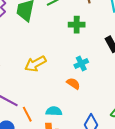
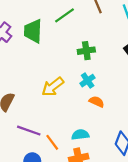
green cross: (77, 25) -> (86, 51), moved
cyan cross: (81, 63) -> (88, 81), moved

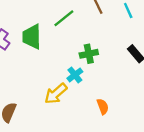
cyan cross: (88, 81) -> (75, 75), moved
orange semicircle: (97, 102) -> (103, 107), turned 48

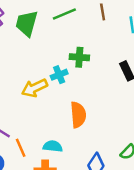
orange semicircle: (103, 107) -> (78, 115), size x1.5

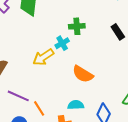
orange semicircle: (78, 115) -> (83, 74), turned 135
cyan semicircle: (53, 146) -> (76, 105), moved

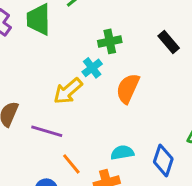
orange semicircle: (83, 74) -> (128, 88), moved, turned 90
purple line: (18, 96) -> (47, 131), moved

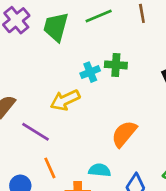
cyan cross: (92, 68) -> (90, 72), moved
orange semicircle: (128, 88) -> (124, 134), moved

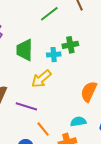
green trapezoid: (56, 27) -> (25, 50), moved
cyan cross: (90, 72) -> (54, 55), turned 32

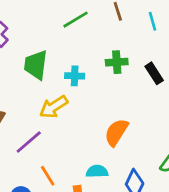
green cross: (70, 45) -> (117, 62), moved
purple line: (26, 106) -> (29, 142), turned -65

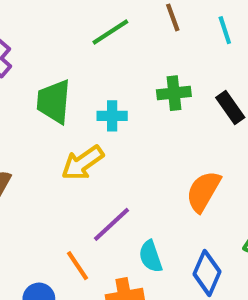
orange semicircle: (116, 132) -> (203, 191), moved
purple line: (29, 142) -> (111, 224), moved
cyan semicircle: (97, 171) -> (151, 256), turned -105

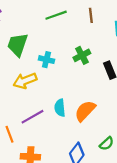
green cross: (174, 93) -> (82, 55), turned -35
cyan semicircle: (151, 256) -> (60, 108), moved

